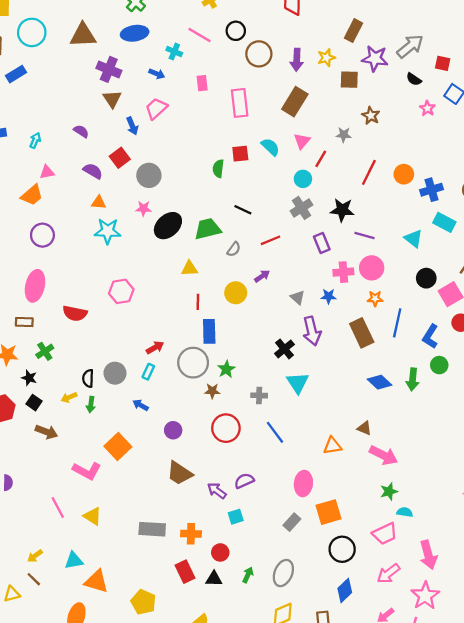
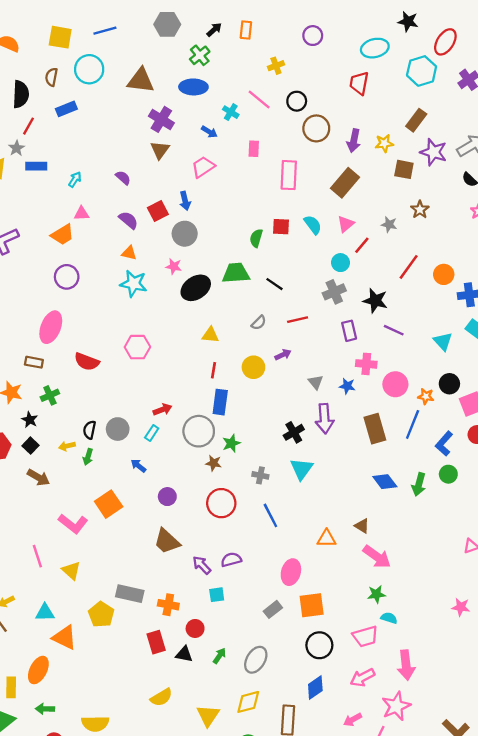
blue arrow: (132, 126) -> (185, 201), moved
green trapezoid: (208, 229) -> (236, 273), moved
pink circle: (372, 268) -> (395, 384), moved
orange star: (375, 299) -> (426, 396), moved
yellow pentagon: (143, 602) -> (101, 614), moved

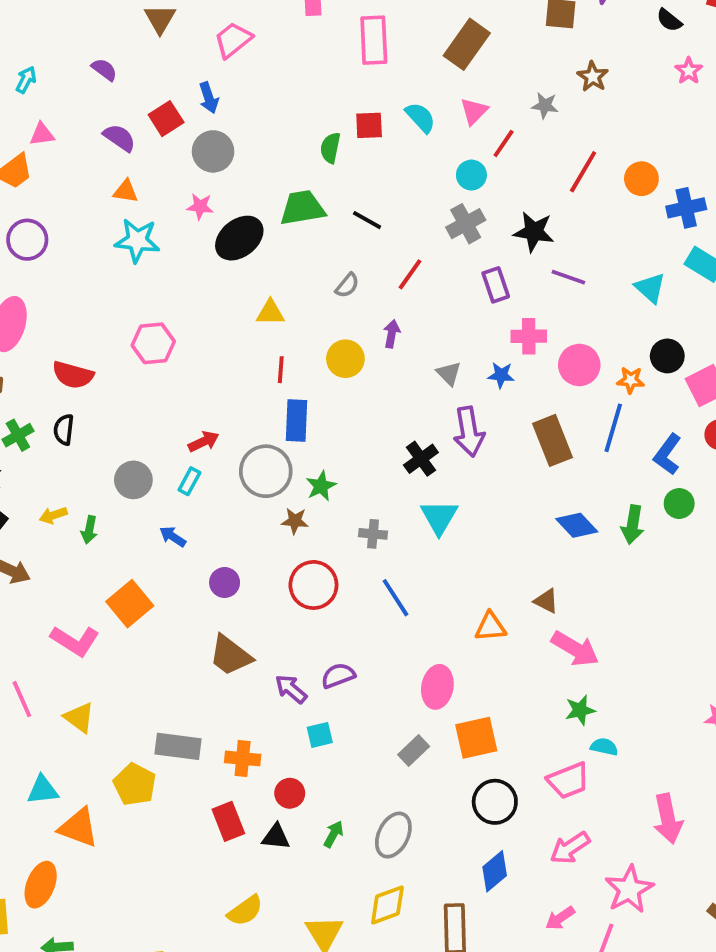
red line: (298, 320) -> (410, 274), turned -36
purple arrow: (283, 355) -> (392, 334), turned -49
black semicircle: (89, 430) -> (64, 430), moved
pink arrow: (406, 665) -> (668, 819), moved

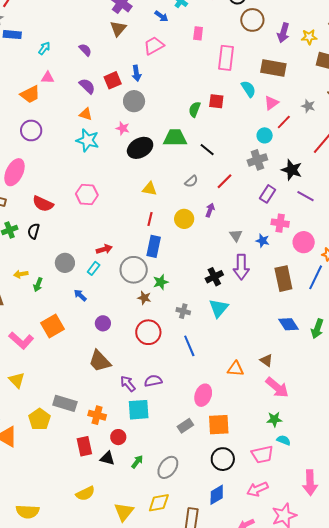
brown rectangle: (467, 44) -> (273, 68), turned 55
cyan semicircle: (421, 117) -> (248, 89), moved
purple rectangle: (496, 285) -> (268, 194), turned 42
cyan square: (320, 735) -> (139, 410), size x1.6

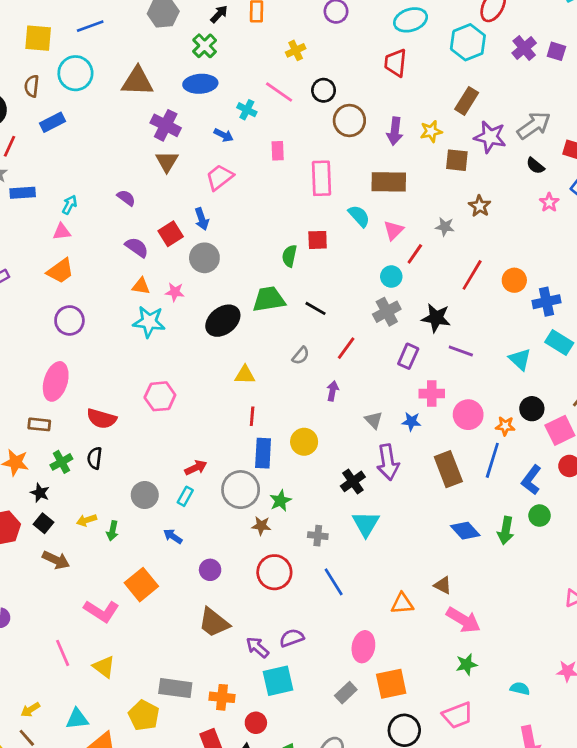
pink triangle: (48, 78) -> (62, 232), moved
pink star: (123, 128) -> (175, 292), moved
yellow circle: (184, 219) -> (304, 442), moved
cyan semicircle: (284, 440) -> (520, 689), moved

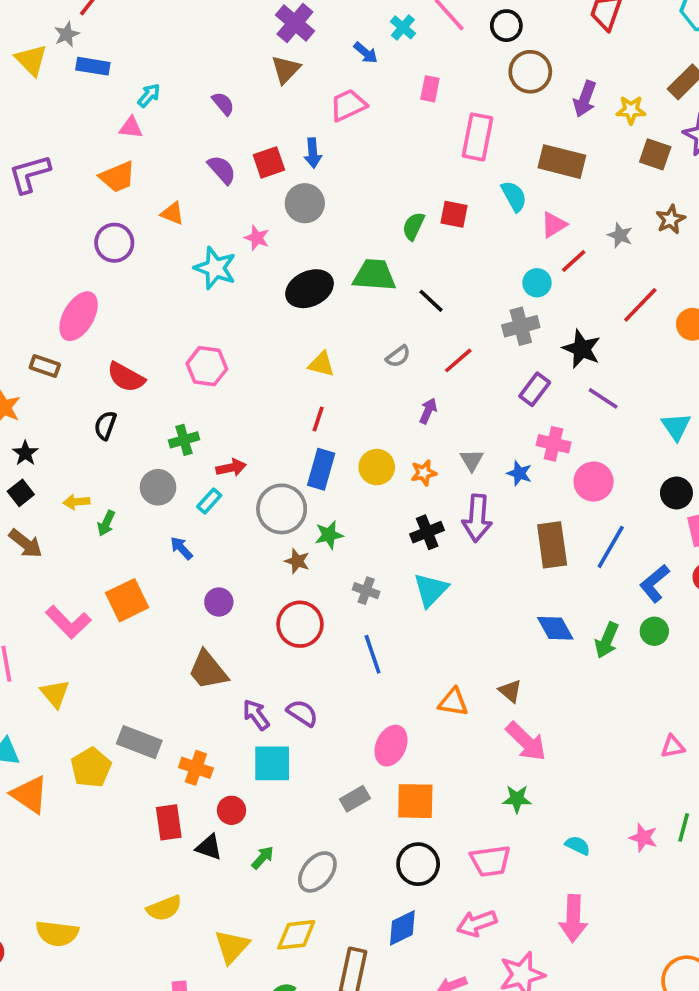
orange triangle: (141, 286) -> (172, 213), moved
orange star: (505, 426) -> (424, 473), moved, turned -30
green cross: (61, 462) -> (184, 440), moved
purple semicircle: (292, 638) -> (302, 713), turned 40

